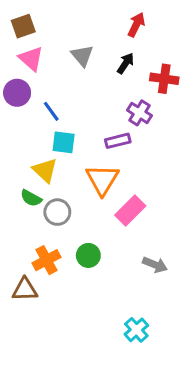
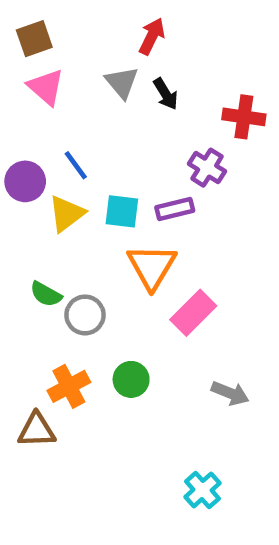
red arrow: (136, 25) -> (152, 36), moved
black arrow: (126, 63) -> (166, 94), moved, turned 115
purple circle: (17, 93) -> (25, 181), moved
cyan square: (64, 142) -> (122, 211), moved
yellow triangle: (45, 170) -> (67, 214), moved, turned 40

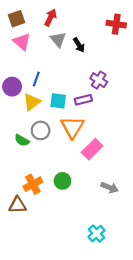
red arrow: (152, 36) -> (50, 18), moved
red cross: (244, 117) -> (116, 24), moved
blue line: (76, 165) -> (36, 79), turned 56
gray circle: (85, 315) -> (41, 130), moved

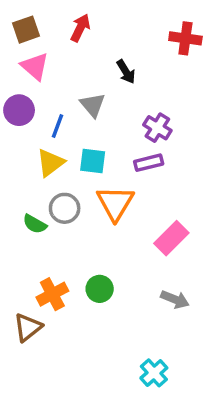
gray triangle: (58, 39) -> (93, 105), moved
purple circle: (12, 87) -> (19, 110), moved
purple rectangle: (83, 100) -> (149, 163), moved
pink rectangle: (92, 149) -> (171, 238), moved
brown triangle: (18, 205) -> (28, 327), turned -36

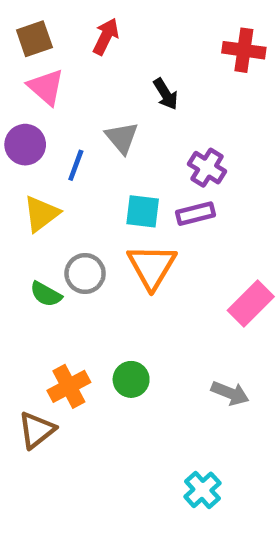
cyan square: (93, 161) -> (143, 211), moved
yellow triangle: (51, 163) -> (41, 214), moved
pink rectangle: (171, 238) -> (251, 303), moved

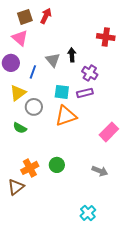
brown square: (34, 39) -> (25, 17), moved
red cross: (244, 50) -> (106, 37), moved
black arrow: (166, 94) -> (72, 55), moved, turned -152
orange triangle: (152, 267) -> (66, 116), turned 40
gray circle: (85, 274) -> (34, 107), moved

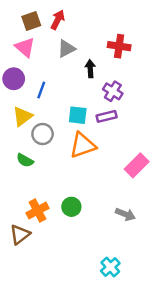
red cross: (106, 37) -> (119, 46), moved
gray triangle: (53, 60) -> (66, 49), moved, turned 42

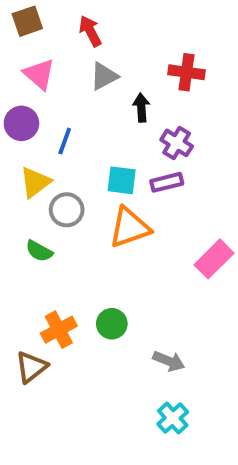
red arrow: (58, 20) -> (90, 31), turned -54
brown square: (31, 21) -> (27, 21), moved
gray arrow: (125, 214) -> (169, 361), moved

